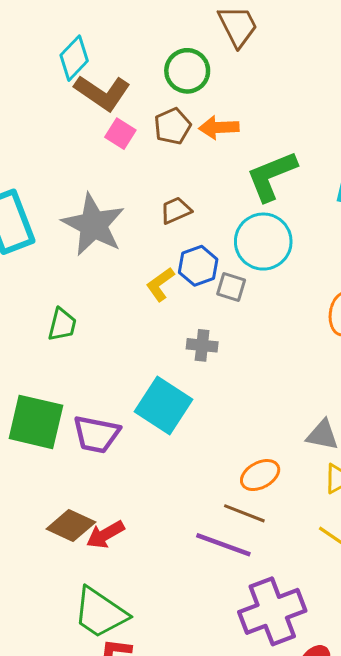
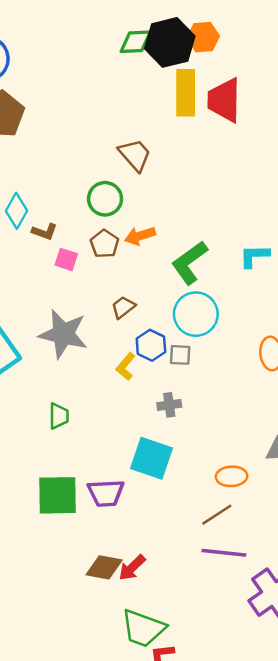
brown L-shape: (102, 93) -> (45, 232), size x0.6
orange ellipse: (260, 475) -> (232, 476), moved, turned 40
brown line: (244, 513) -> (217, 515), moved, turned -40

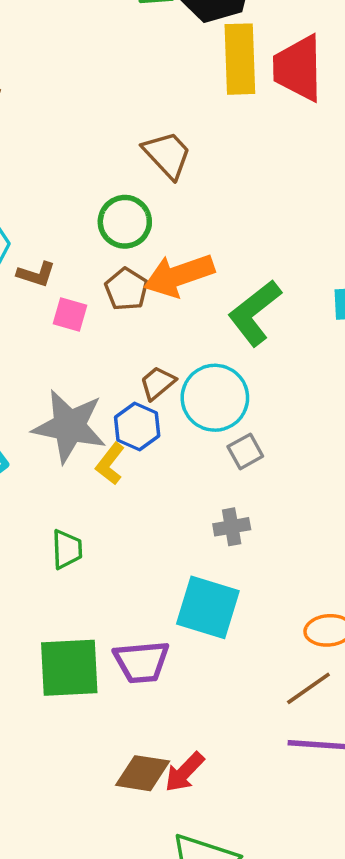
orange arrow: (140, 236) -> (179, 275), size x1.5
cyan circle: (196, 314) -> (215, 398), moved
blue hexagon: (151, 345) -> (137, 427), moved
gray square: (180, 355) -> (245, 451), turned -30
yellow L-shape: (126, 367) -> (110, 464), moved

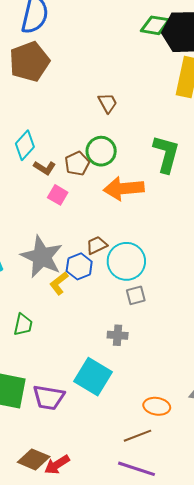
brown trapezoid: (167, 155) -> (108, 103), moved, size x0.7
brown pentagon: (126, 289) -> (77, 163), moved
green L-shape: (254, 313) -> (166, 154), moved, turned 129

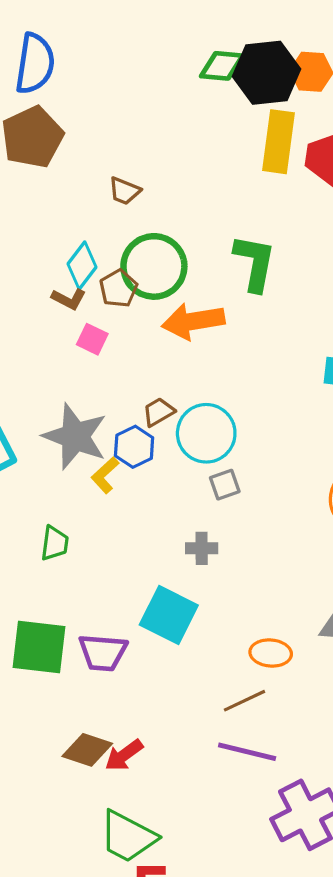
brown trapezoid: (108, 103) -> (124, 191), moved, turned 145
cyan diamond: (25, 145) -> (82, 266), moved
green circle: (101, 151) -> (154, 266), size x1.4

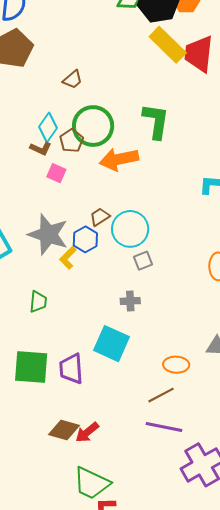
yellow rectangle: (278, 142) -> (168, 45), turned -51
brown trapezoid: (124, 191) -> (73, 80), turned -60
purple trapezoid: (103, 653) -> (71, 369), turned 84

